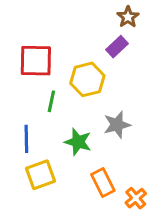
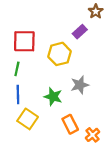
brown star: (128, 17) -> (96, 11), moved
green line: (51, 101) -> (17, 69), moved
yellow square: (40, 175) -> (28, 119), turned -36

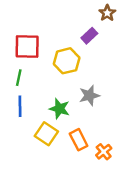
yellow square: (28, 119) -> (46, 134), moved

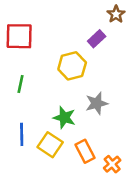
red square: (27, 46) -> (19, 36), moved
blue line: (20, 106) -> (22, 134), moved

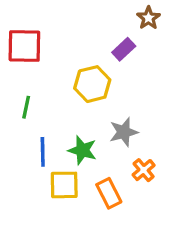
blue line: (22, 134) -> (43, 152), moved
yellow square: (50, 145) -> (64, 185), turned -35
orange cross: (112, 164) -> (144, 170), moved

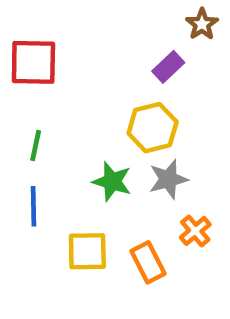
yellow hexagon: (92, 84) -> (153, 128), moved
green star: (82, 150) -> (112, 182), moved
blue line: (43, 152) -> (33, 206), moved

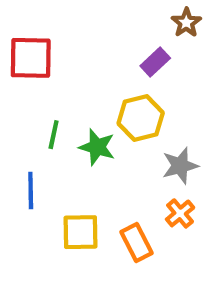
green line: (36, 146) -> (54, 135), moved
gray star: (168, 179) -> (180, 166), moved
green star: (112, 182) -> (97, 147), moved

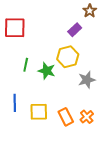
blue line: (31, 191) -> (15, 103), moved
orange cross: (180, 213) -> (87, 117), moved

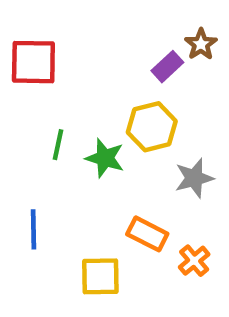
brown star: (90, 11) -> (201, 44), moved
yellow square: (39, 112) -> (100, 276), moved
orange rectangle: (66, 117) -> (147, 234), moved, turned -36

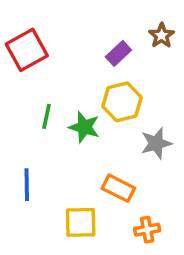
red square: (33, 62) -> (27, 50), turned -30
purple rectangle: (167, 67) -> (118, 53), moved
orange cross: (194, 261) -> (147, 230), moved, turned 30

